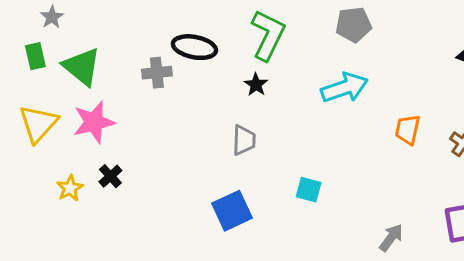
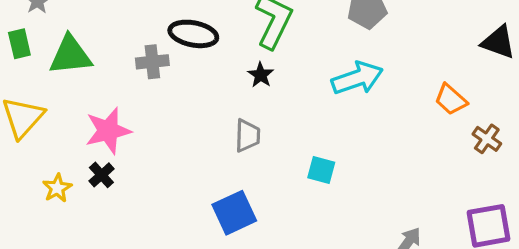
green triangle: (82, 67) -> (70, 55), turned -45
pink star: (94, 122) -> (108, 131), moved
orange trapezoid: (408, 130) -> (451, 100), moved, turned -60
cyan square: (309, 190) -> (321, 170), moved

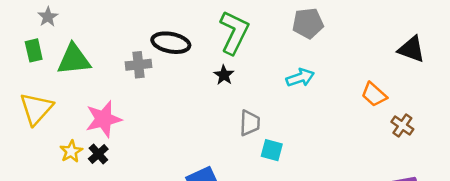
cyan arrow: (357, 78) -> (300, 78), size x0.7
gray trapezoid: (247, 136) -> (250, 123), moved
yellow star: (57, 188) -> (71, 151), moved

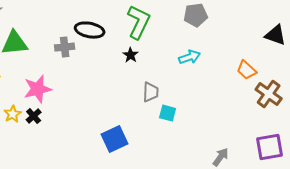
brown cross: (402, 126) -> (269, 94), size x1.5

